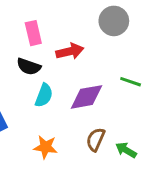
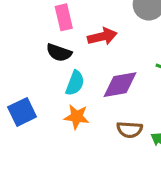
brown semicircle: (96, 139) -> (130, 130), turned -110
orange star: (45, 147) -> (77, 117), moved

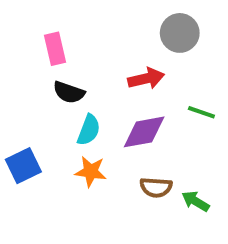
pink rectangle: (64, 17) -> (55, 49), moved
red arrow: (102, 37) -> (146, 78), moved

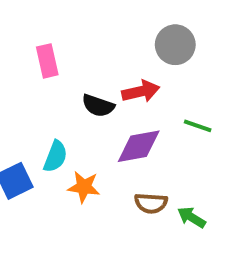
black semicircle: (69, 92) -> (98, 106), moved
cyan semicircle: (89, 130) -> (55, 156), moved

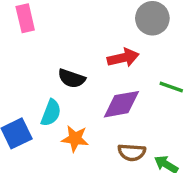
pink rectangle: (47, 61) -> (25, 18), moved
black semicircle: (98, 106) -> (72, 78), moved

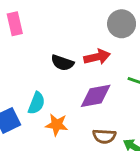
black semicircle: (72, 78) -> (62, 63), moved

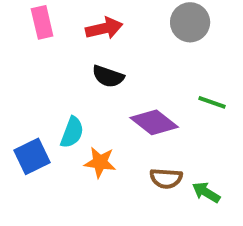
red arrow: (97, 57) -> (104, 28), moved
purple diamond: (96, 96) -> (154, 122), turned 48

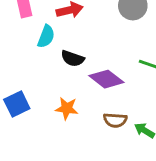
black semicircle: (108, 76) -> (73, 58), moved
cyan semicircle: (72, 132) -> (46, 36), moved

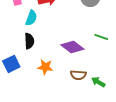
black semicircle: (73, 58) -> (29, 41), moved, turned -112

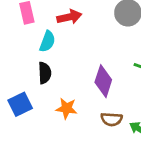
purple diamond: (72, 47) -> (103, 81), turned 70

